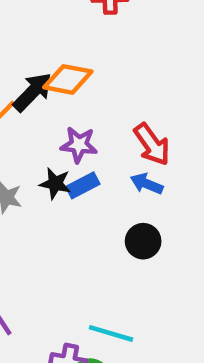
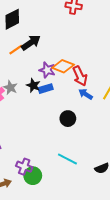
orange diamond: (68, 79) -> (63, 66), moved
blue arrow: (147, 184) -> (86, 94), moved
cyan line: (111, 333) -> (67, 159), moved

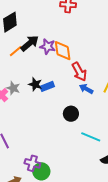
orange diamond: (63, 66) -> (63, 51), moved, turned 65
purple star: (47, 70) -> (48, 46), moved
cyan line: (67, 159) -> (91, 137), moved

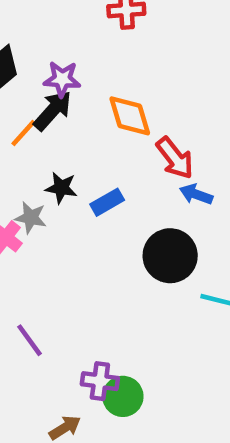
purple star: (48, 46) -> (62, 79), moved
black star: (35, 84) -> (61, 188), moved
black circle: (71, 114) -> (170, 256), size x1.5

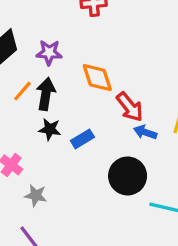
black arrow: (53, 110) -> (46, 94), moved, turned -32
gray star: (31, 218) -> (36, 195), moved

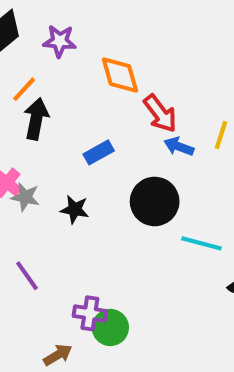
black arrow: (46, 94) -> (36, 119), moved
black star: (50, 129) -> (75, 209), moved
gray star: (36, 195) -> (25, 197), moved

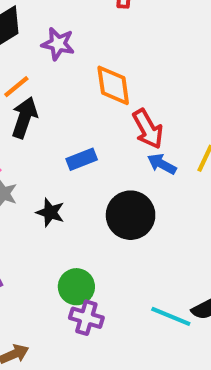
cyan line: (201, 243) -> (171, 316), moved
purple cross: (90, 313) -> (86, 318), moved
green circle: (110, 327) -> (76, 287), moved

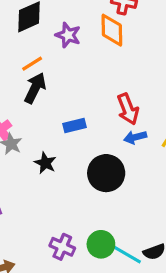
orange diamond: (113, 85) -> (112, 30), moved
blue arrow: (162, 164) -> (135, 137), turned -50
green circle: (76, 287) -> (101, 244), moved

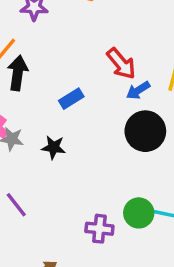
black circle: (106, 173) -> (145, 131), moved

